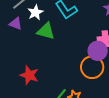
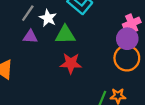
red star: (29, 75) -> (71, 63), moved

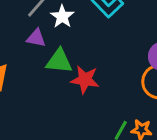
green triangle: (65, 35) -> (59, 61), moved

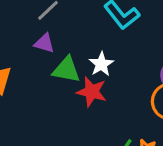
white star: (62, 17) -> (101, 64), moved

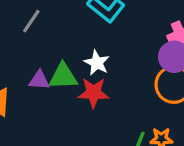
purple triangle: (44, 43) -> (39, 80), moved

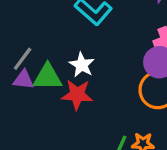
gray line: (31, 21) -> (23, 59), moved

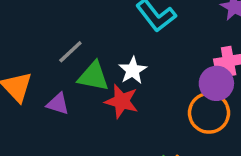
purple triangle: (23, 80) -> (58, 104), moved

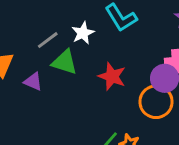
white star: (133, 70) -> (83, 33), moved
red star: (122, 101) -> (112, 76), moved

